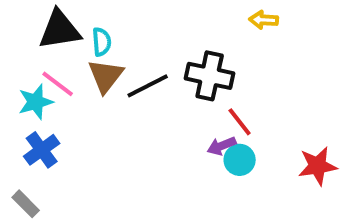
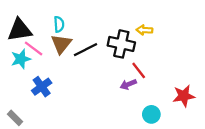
yellow arrow: (264, 20) -> (144, 30), moved
black triangle: (60, 30) -> (20, 30), moved
blue cross: (42, 150) -> (42, 87), moved
cyan circle: (240, 160) -> (151, 114), moved

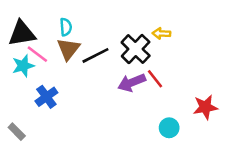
black cross: (121, 44) -> (136, 49), turned 32
purple arrow: (128, 84) -> (132, 83), moved, size x1.5

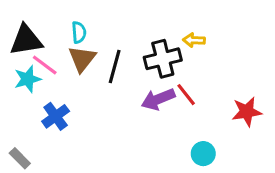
black cross: (136, 49) -> (163, 59), turned 32
black line: (95, 55) -> (115, 67), turned -48
red star: (205, 107) -> (247, 112), moved

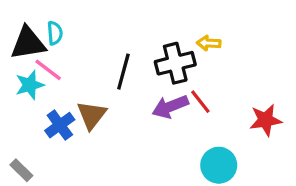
cyan semicircle: (79, 32) -> (55, 33), moved
brown triangle: (82, 59) -> (92, 115), moved
cyan circle: (203, 154) -> (219, 165), size x1.4

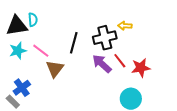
pink line: (48, 70) -> (41, 51), moved
purple arrow: (170, 107) -> (102, 64), turned 65
red star: (266, 120) -> (141, 68), moved
blue cross: (60, 125) -> (22, 88), moved

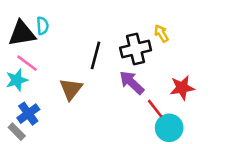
yellow arrow: (125, 26) -> (161, 33), turned 56
cyan star: (18, 51) -> (17, 80), moved
pink line: (41, 51) -> (27, 63), moved
red line: (120, 61) -> (155, 108), moved

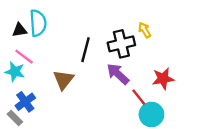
cyan semicircle: (43, 26) -> (38, 23), size x1.6
black triangle: (22, 33) -> (19, 30), size x0.6
cyan star: (17, 80) -> (15, 72), turned 30

